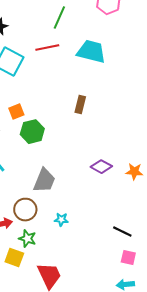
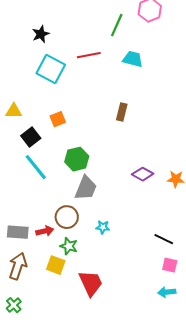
green line: (59, 18) -> (117, 25), moved
cyan trapezoid: (91, 52) -> (133, 59), size x0.7
green hexagon: (32, 132) -> (77, 159), moved

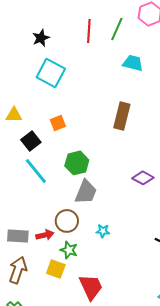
red line: (89, 55) -> (89, 31), moved, turned -75
brown rectangle: (122, 112) -> (122, 116), size x1.5

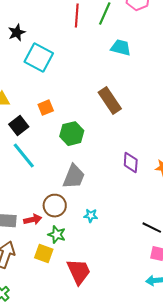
black star: (41, 38) -> (17, 33), moved
brown rectangle: (122, 116) -> (110, 101), turned -48
green hexagon: (77, 163) -> (72, 134), moved
purple diamond: (143, 178) -> (131, 163), turned 65

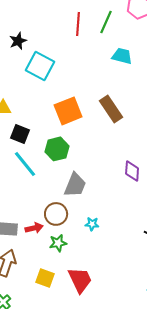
orange square: (46, 108) -> (68, 111), moved, size x1.8
black square: (19, 126) -> (20, 134), turned -30
green hexagon: (72, 134) -> (57, 149), moved
green star: (57, 235) -> (58, 243), turned -30
yellow square: (44, 254) -> (45, 278), moved

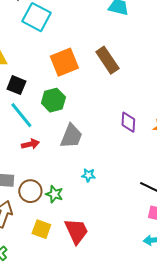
brown circle: (56, 214) -> (30, 191), moved
red arrow: (34, 228) -> (30, 144), moved
green star: (58, 243) -> (54, 194), turned 30

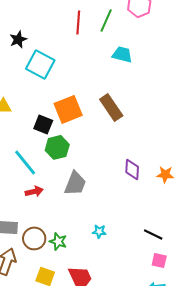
black square: (16, 85) -> (43, 124), moved
cyan star: (88, 175) -> (99, 231), moved

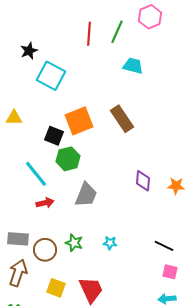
green star: (58, 241) -> (74, 243), moved

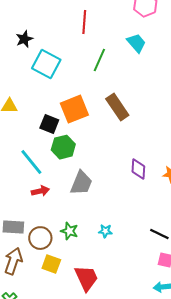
green line: (117, 32) -> (99, 60), moved
cyan trapezoid: (133, 66) -> (136, 43), moved, turned 35
yellow square: (56, 288) -> (51, 264), moved

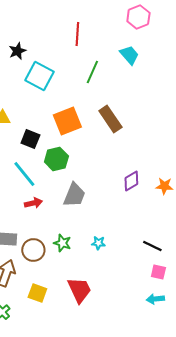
black square: (49, 124) -> (30, 139), moved
purple diamond: (138, 169) -> (131, 181), turned 55
yellow square: (51, 264) -> (37, 293), moved

